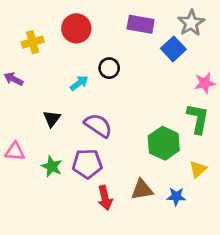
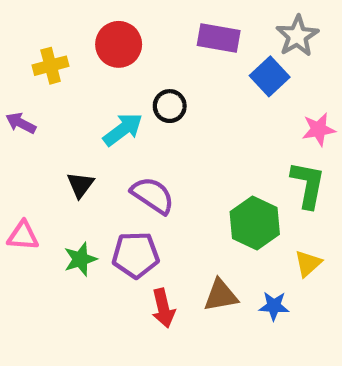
cyan arrow: (79, 83) -> (123, 129), size x1.4
green star: (52, 166) -> (80, 259), turned 30

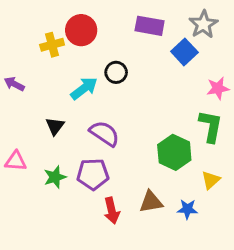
yellow cross: (51, 66) -> (52, 45), moved

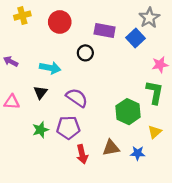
purple rectangle: (150, 26) -> (105, 31), moved
yellow cross: (52, 45) -> (22, 16), moved
cyan arrow: (84, 88) -> (50, 68), moved, turned 48
pink triangle: (16, 161) -> (12, 102), moved

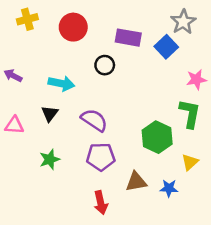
purple pentagon: (68, 128) -> (101, 157), moved
red arrow: (82, 154) -> (101, 203), moved

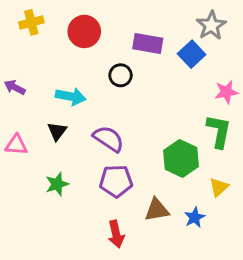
blue star: (169, 188) -> (195, 217), turned -30

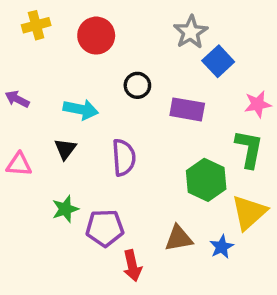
gray star: (211, 25) -> (191, 32), moved
purple rectangle: (148, 44) -> (187, 109), moved
purple semicircle: (108, 139) -> (124, 157), turned 52
purple pentagon: (116, 181) -> (105, 228), moved
yellow triangle: (219, 187) -> (249, 212), size x1.6

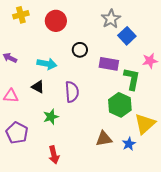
black triangle: (65, 149) -> (38, 87), turned -40
green L-shape: (249, 149) -> (132, 79), moved
green star: (65, 209) -> (51, 117), moved
purple pentagon: (105, 228) -> (17, 133), moved, turned 30
red arrow: (132, 266) -> (54, 155), moved

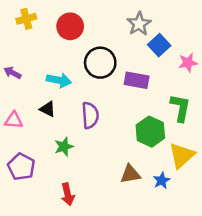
black circle: (80, 50) -> (100, 63), size x1.6
pink star: (150, 61) -> (188, 63), moved
green L-shape: (132, 79) -> (180, 108), moved

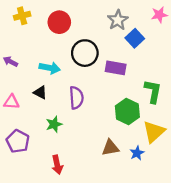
pink star: (188, 63) -> (159, 15), moved

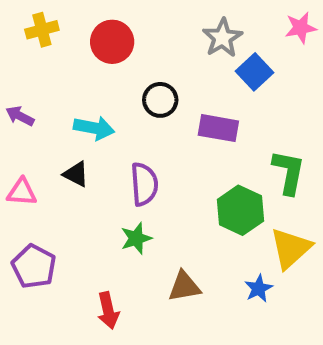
black circle: (85, 53) -> (160, 100), size x0.7
green star: (54, 124) -> (136, 238), moved
brown triangle: (110, 148) -> (184, 286), moved

